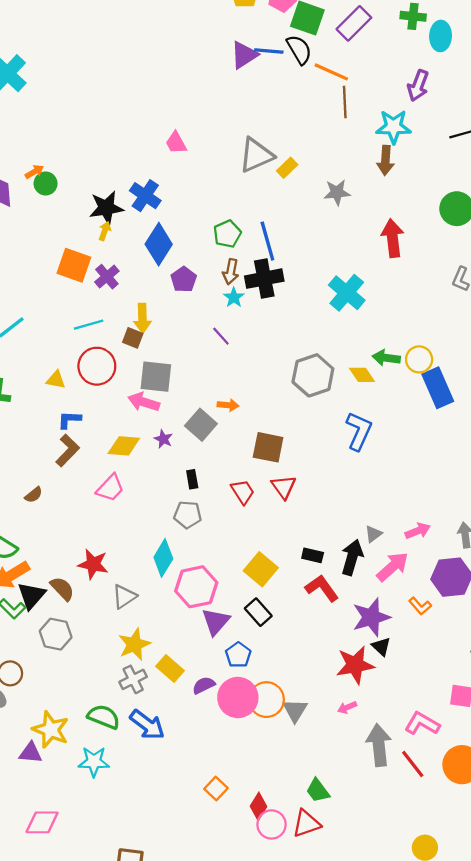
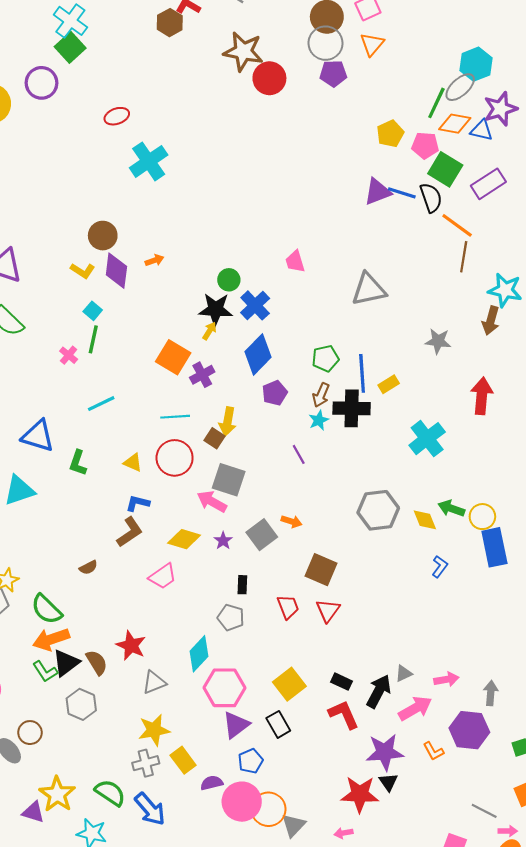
yellow rectangle: (287, 168) -> (389, 384), moved
green circle: (46, 183) -> (229, 280), moved
blue L-shape: (359, 431) -> (440, 567), moved, size x0.6

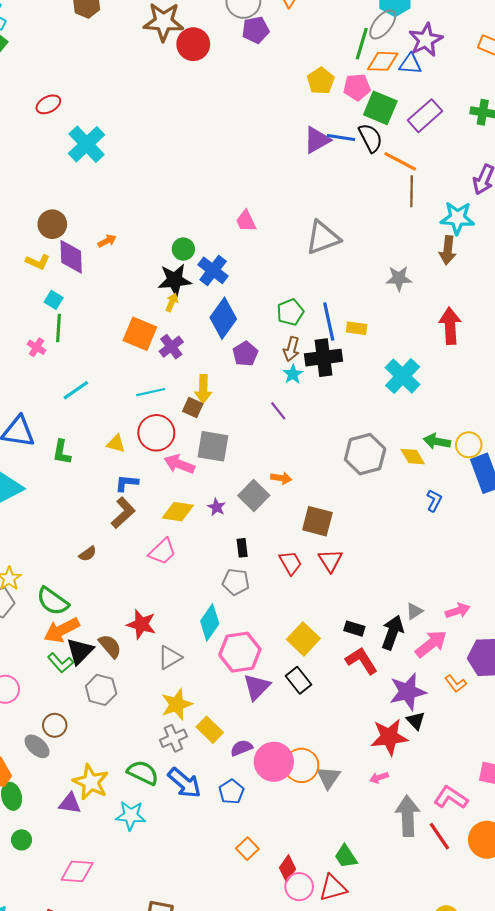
yellow rectangle: (389, 384) -> (357, 328), turned 48
pink arrow: (212, 501) -> (179, 464), moved
blue pentagon: (251, 761) -> (231, 792), moved

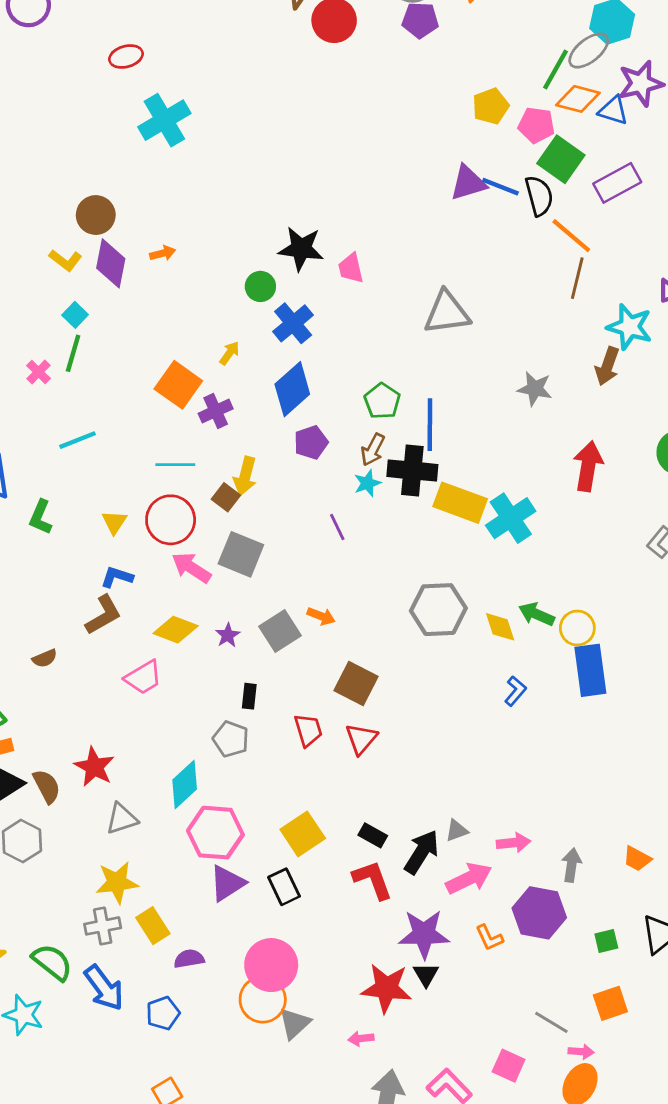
black star: (175, 280) -> (301, 249), moved
green pentagon: (290, 312) -> (382, 401), turned -30
yellow rectangle: (357, 328) -> (460, 503), moved, size x1.8
yellow triangle: (116, 444) -> (114, 522), turned 36
pink circle: (274, 762) -> (271, 965), moved

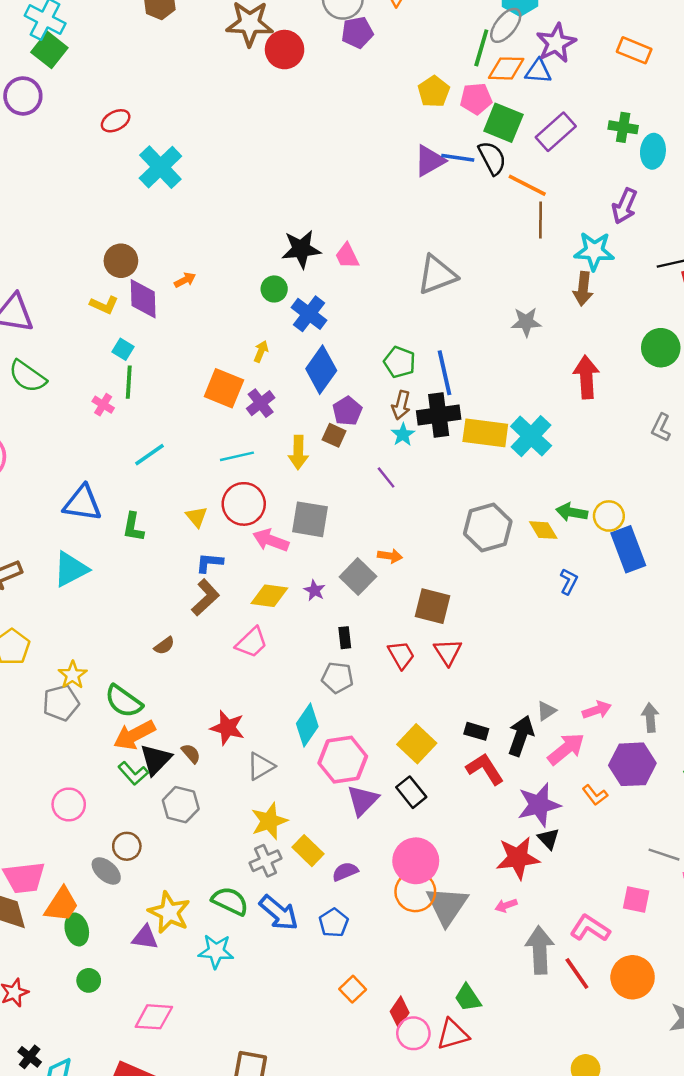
brown square: (226, 497) -> (334, 435), moved
brown semicircle: (47, 786) -> (191, 753), size x0.7
gray triangle: (295, 1023) -> (447, 906), size x1.5

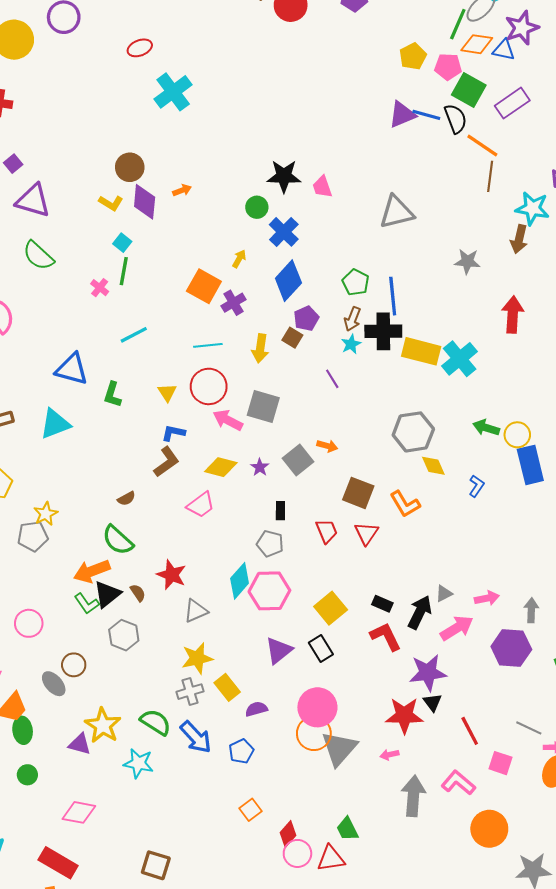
yellow diamond: (543, 530) -> (433, 466), moved
green semicircle: (124, 701) -> (118, 540), moved
pink hexagon: (343, 760) -> (269, 591), moved
orange L-shape: (595, 795) -> (405, 504), moved, size x1.4
red line: (577, 973) -> (470, 731), moved

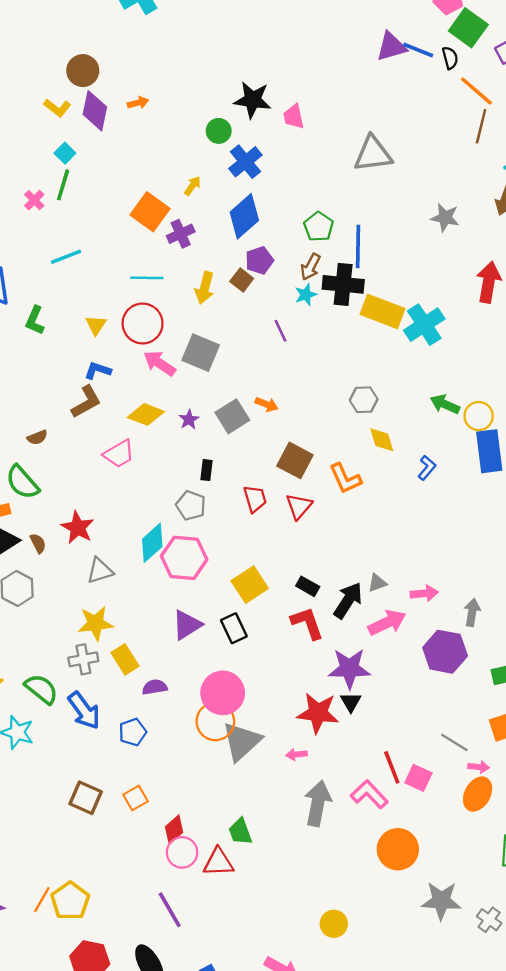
black semicircle: (456, 119) -> (450, 58), size x0.7
gray hexagon: (413, 432) -> (364, 400), size x0.6
red line: (470, 731) -> (392, 767), moved
brown square: (156, 865) -> (86, 798), moved

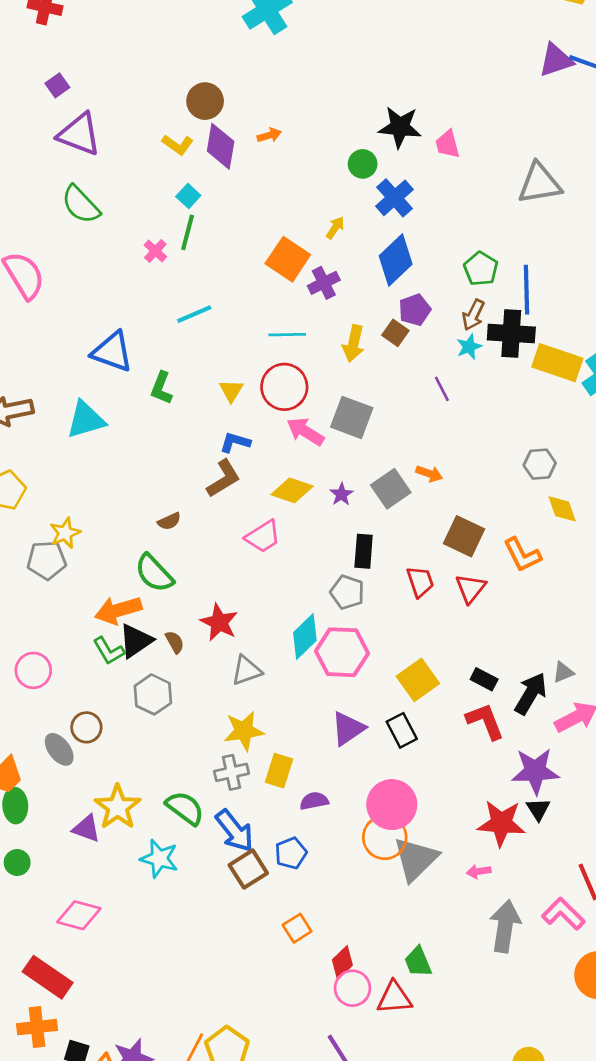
black rectangle: (206, 470) -> (364, 551), size x1.4
yellow rectangle: (125, 659) -> (279, 771), turned 52
brown square: (86, 798) -> (248, 869), moved, turned 36

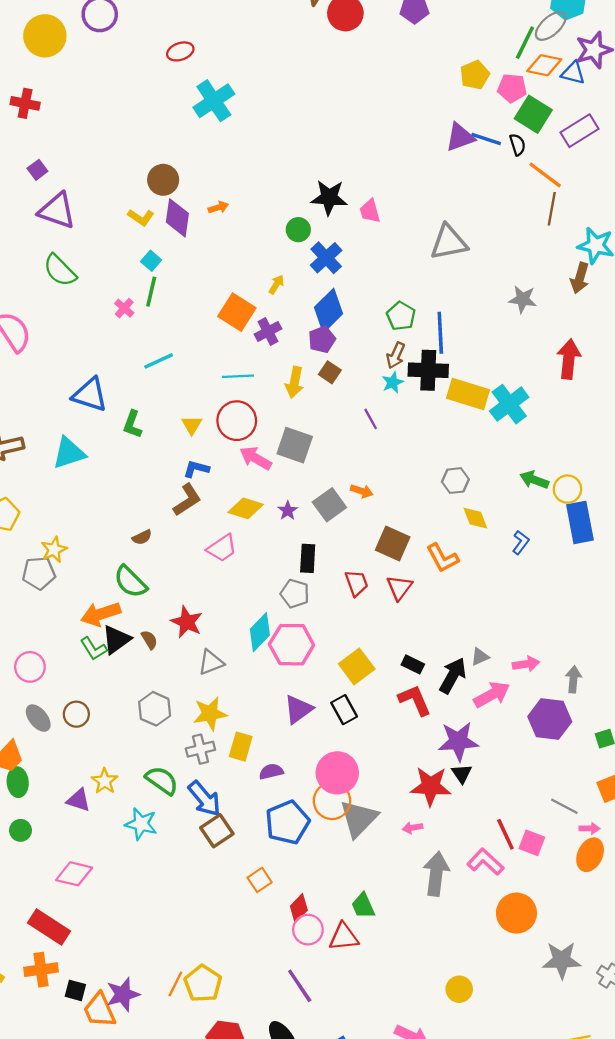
purple pentagon: (415, 310) -> (322, 340), moved
gray hexagon: (153, 694) -> (155, 709), moved
gray ellipse: (59, 749) -> (38, 718), moved
yellow star: (118, 807) -> (105, 781), size x0.7
blue pentagon: (291, 853) -> (287, 822), moved, size x1.6

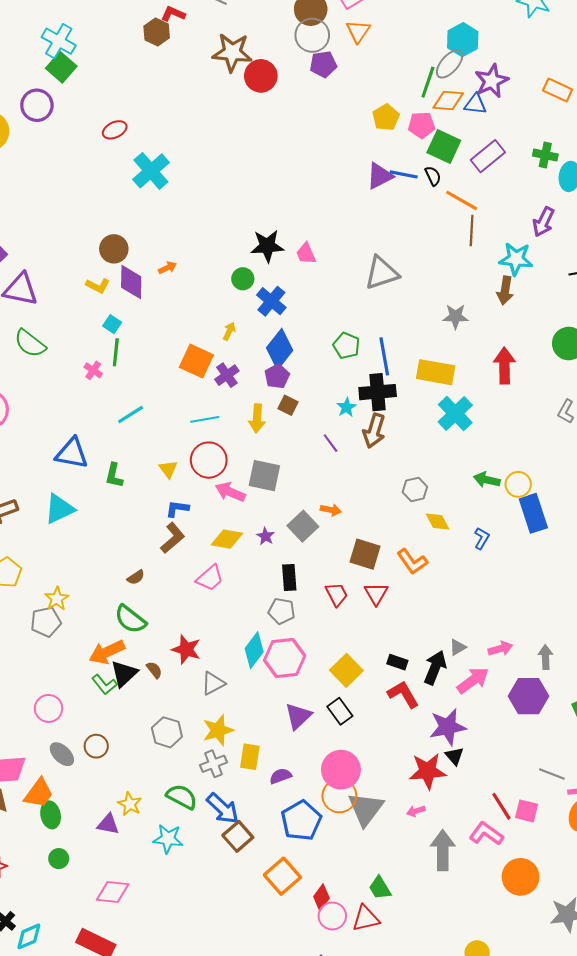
brown arrow: (396, 355) -> (374, 431), moved, size x1.4
yellow rectangle: (468, 394) -> (436, 372), moved
orange square: (260, 880) -> (282, 876), size x1.6

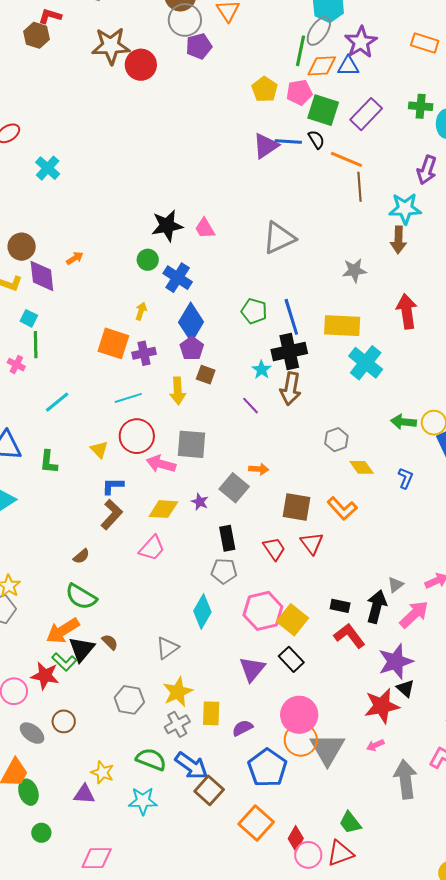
cyan cross: (151, 171) -> (48, 168), size x0.7
purple cross: (227, 375) -> (144, 353), turned 30
red star: (186, 649) -> (45, 676), moved
pink hexagon: (285, 658) -> (263, 611), moved

